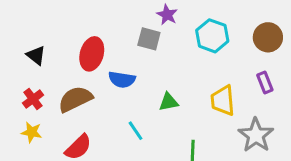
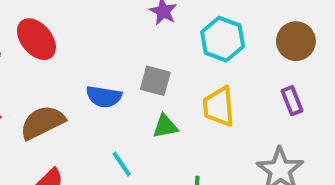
gray square: (149, 39) -> (155, 81), moved
red ellipse: (92, 54) -> (36, 39), moved, turned -56
yellow trapezoid: (223, 101) -> (219, 107), moved

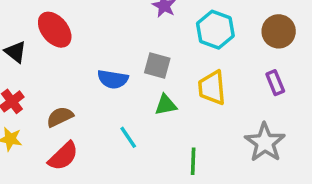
brown semicircle: (42, 122) -> (60, 117), moved, size x0.7

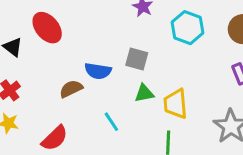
yellow trapezoid: (212, 88) -> (176, 104), moved
brown semicircle: (60, 117) -> (71, 89), moved

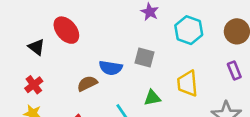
green triangle: (144, 93) -> (152, 98), moved
yellow trapezoid: (176, 104) -> (187, 83), moved

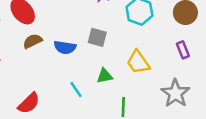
brown semicircle: (87, 83) -> (33, 41), moved
yellow trapezoid: (187, 83) -> (138, 62), turned -30

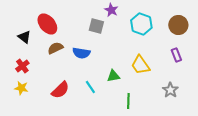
gray square: (97, 37) -> (96, 26), moved
gray star: (175, 93) -> (170, 90), size x0.7
red semicircle: (29, 103) -> (60, 90), moved

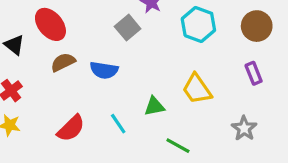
gray square: (96, 26) -> (128, 28), turned 35
green line: (128, 101) -> (178, 146), turned -63

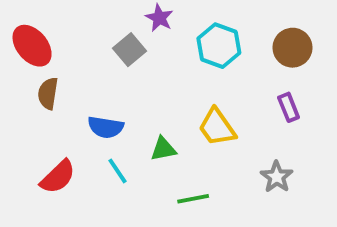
brown semicircle: (63, 62) -> (48, 93), turned -55
blue semicircle: (104, 70) -> (106, 127), moved
green line: (178, 146) -> (193, 199), turned -40

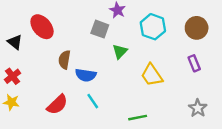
gray square: (129, 50) -> (100, 29), turned -30
brown semicircle: (48, 93) -> (64, 60), moved
green triangle: (163, 149) -> (120, 51), moved, turned -35
gray star: (277, 177) -> (198, 108), moved

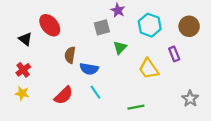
gray square: (100, 29) -> (102, 27), turned -35
purple rectangle: (194, 63) -> (174, 54), moved

